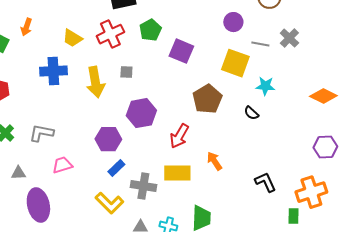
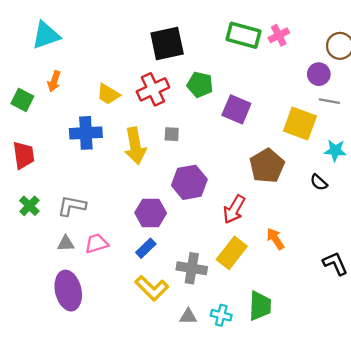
purple circle: (233, 22) -> (319, 74), moved
green pentagon: (150, 30) -> (200, 85), turned -30
blue rectangle: (116, 168) -> (146, 248), moved
gray triangle: (18, 173) -> (66, 243), moved
yellow rectangle: (177, 173) -> (232, 253), turned -52

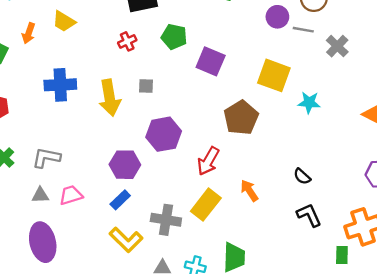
purple circle: (319, 74) -> (277, 17), moved
red cross: (153, 89) -> (127, 41), size x0.6
yellow trapezoid: (108, 94) -> (64, 21), moved
gray line: (329, 101) -> (303, 30), moved
black semicircle: (319, 182) -> (302, 176), moved

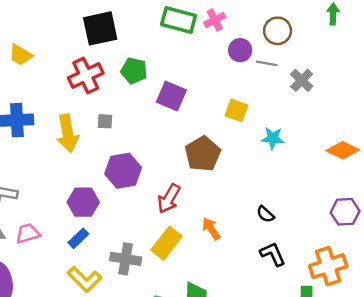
red cross: (127, 41) -> (86, 75), size x1.8
yellow square: (274, 75) -> (237, 110), size x0.7

